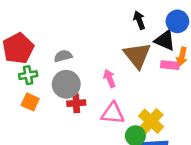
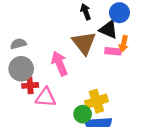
pink arrow: (109, 78) -> (59, 63), size x1.5
pink triangle: (113, 113) -> (46, 97), moved
yellow cross: (151, 121) -> (96, 101), turned 30

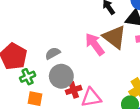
pink arrow: (59, 63) -> (95, 44), moved

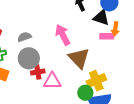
brown triangle: (114, 37) -> (79, 58), moved

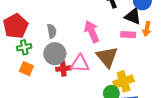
pink rectangle: (107, 36) -> (128, 35), moved
gray semicircle: (24, 37) -> (52, 31), turned 96
pink triangle: (52, 81) -> (80, 64), moved

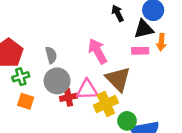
black triangle: (133, 16) -> (144, 29), turned -30
yellow cross: (124, 81) -> (106, 104), moved

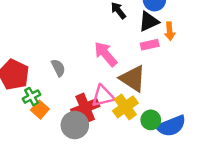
gray circle: (57, 81) -> (75, 125), moved
red cross: (68, 97) -> (85, 108), size x1.5
orange square: (26, 101) -> (40, 110), moved, turned 35

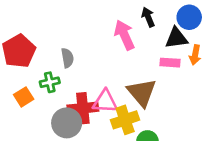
pink arrow: (106, 54) -> (124, 35), moved
green cross: (31, 97) -> (50, 82), moved
orange square: (40, 110) -> (24, 97), moved

